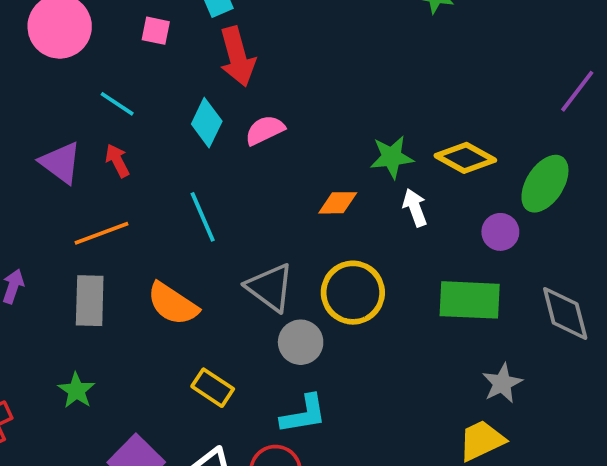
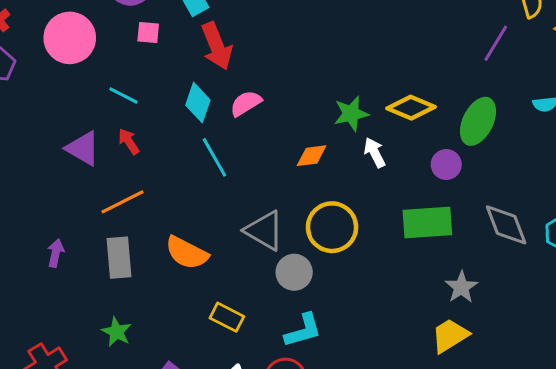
cyan line: (203, 217) -> (214, 157), moved

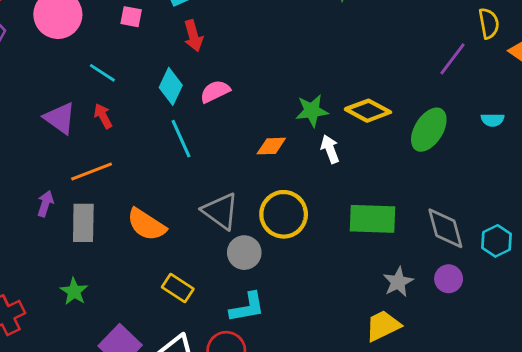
red arrow: (217, 46) -> (193, 36), size x0.7
purple circle: (446, 165) -> (449, 279), moved
purple arrow: (56, 253) -> (45, 204), moved

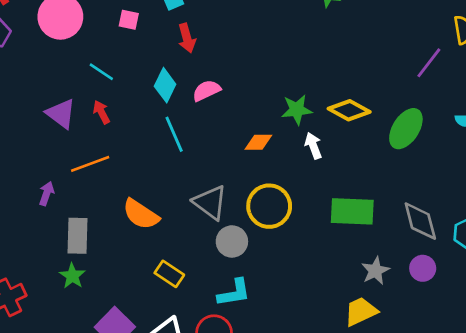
gray rectangle: (83, 223) -> (78, 236), moved

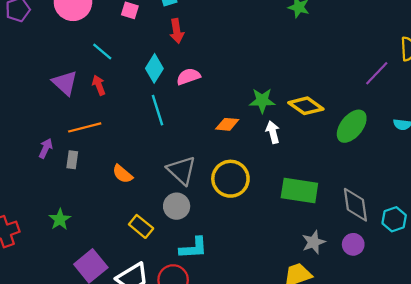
orange semicircle: (141, 214) -> (123, 174), size x0.7
gray rectangle: (78, 236) -> (72, 160), moved, size x0.6
gray circle: (232, 241) -> (177, 206), moved

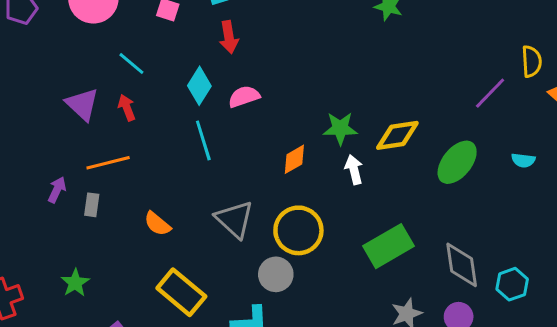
yellow diamond: (306, 106) -> (397, 135), turned -44
orange diamond: (227, 124) -> (294, 159), turned -35
green rectangle: (299, 191) -> (389, 246), turned -39
gray circle: (177, 206) -> (276, 274), moved
yellow rectangle: (141, 226) -> (181, 292), size x1.5

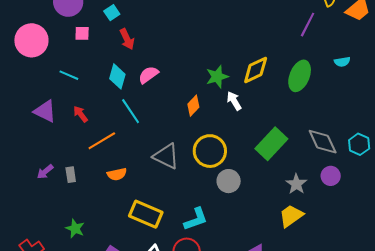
red arrow: (127, 108) -> (81, 114), moved
orange line: (108, 163) -> (102, 141), moved
purple arrow: (57, 190) -> (45, 172), turned -138
orange semicircle: (157, 224) -> (117, 174), turned -36
gray circle: (276, 274) -> (229, 181), moved

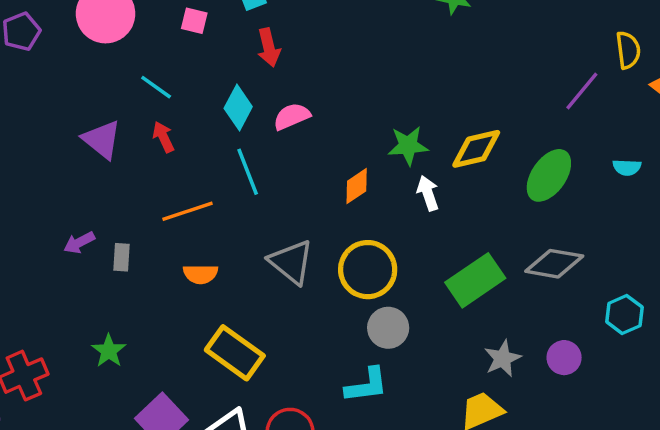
red arrow: (81, 114) -> (163, 137), moved
gray diamond: (323, 142) -> (554, 264), moved, turned -68
cyan L-shape: (196, 219) -> (367, 385), moved

